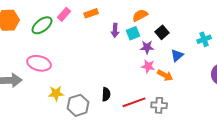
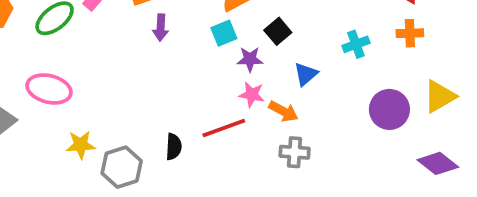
purple arrow: (115, 30) -> (161, 28), moved
red line: (134, 102) -> (224, 128), moved
gray cross: (159, 105) -> (295, 152), moved

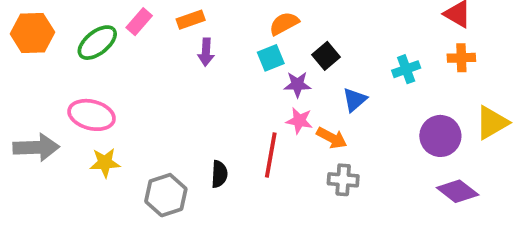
red line: (224, 128) -> (271, 155), turned -60
yellow star: (81, 145) -> (105, 163), moved
purple diamond: (438, 163) -> (458, 191), moved

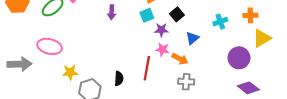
yellow triangle: (492, 123) -> (262, 38), moved
yellow star: (105, 163) -> (70, 72), moved

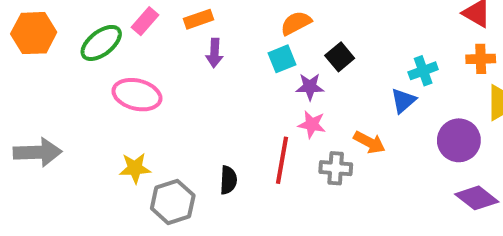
blue triangle: (192, 38) -> (403, 101), moved
pink ellipse: (50, 46) -> (137, 95), moved
orange arrow: (180, 59) -> (369, 142), moved
gray cross: (186, 82) -> (336, 168), moved

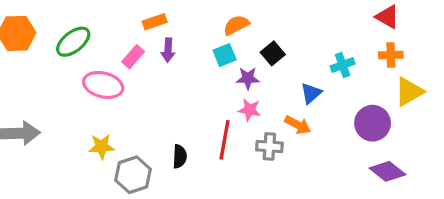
pink rectangle: (145, 21) -> (133, 57), moved
blue triangle: (403, 101) -> (311, 93), moved

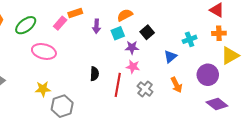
purple arrow: (168, 50) -> (97, 26), moved
pink rectangle: (133, 57) -> (60, 23), moved
orange arrow: (298, 125) -> (176, 85), moved, turned 35
gray cross: (269, 146) -> (145, 89), turned 35
black semicircle: (180, 156) -> (94, 74), moved

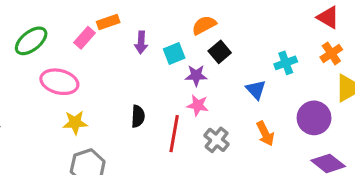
orange semicircle: (125, 15) -> (204, 25), moved
orange cross: (219, 33) -> (331, 53), turned -32
blue triangle: (170, 57) -> (256, 90), turned -32
yellow star: (43, 89) -> (75, 123), moved

